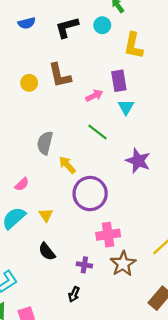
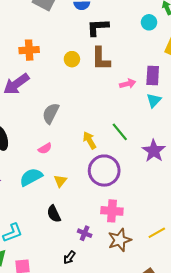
black L-shape: (67, 27) -> (98, 27), moved
green line: (98, 132) -> (120, 132), moved
gray semicircle: (45, 143) -> (51, 113), moved

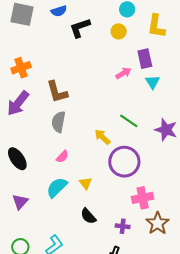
yellow circle: (72, 59) -> (119, 31), moved
brown L-shape: (101, 59) -> (57, 92), moved

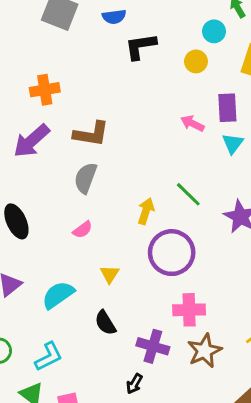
pink arrow: (123, 73) -> (192, 123), turned -133
brown L-shape: (57, 92) -> (91, 134), turned -75
yellow arrow: (102, 137) -> (146, 211), turned 54
cyan semicircle: (57, 187) -> (58, 295), moved
purple cross: (123, 226) -> (153, 346), size x1.5

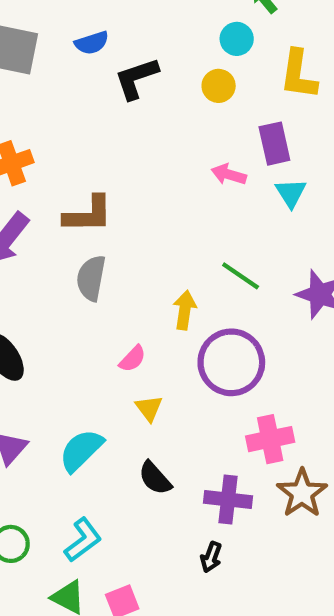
pink semicircle: (83, 230) -> (133, 359), moved

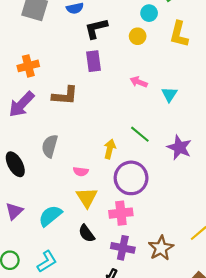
purple rectangle: (274, 144) -> (94, 61), moved
gray semicircle: (91, 278) -> (50, 146), moved
pink semicircle: (133, 359) -> (81, 171), turned 48
yellow triangle: (149, 408) -> (87, 197), size x1.5
pink cross: (270, 439) -> (121, 213), moved

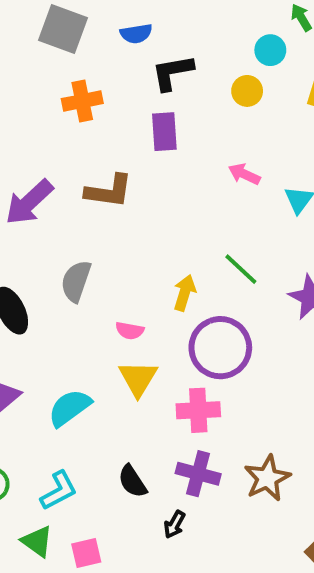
orange cross: (28, 66) -> (82, 101), moved
black semicircle: (87, 233) -> (132, 481), moved

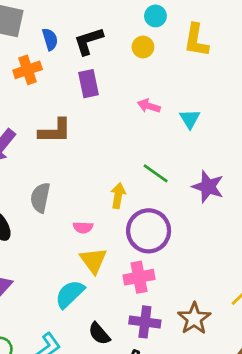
blue semicircle: (136, 34) -> (50, 39), moved, turned -90
cyan semicircle: (70, 408) -> (70, 294), moved

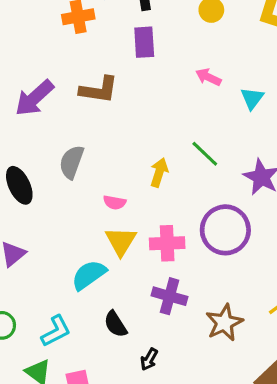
purple circle: (149, 231) -> (225, 230), moved
pink cross: (139, 277) -> (167, 243), moved
purple cross: (145, 322) -> (170, 296), moved

